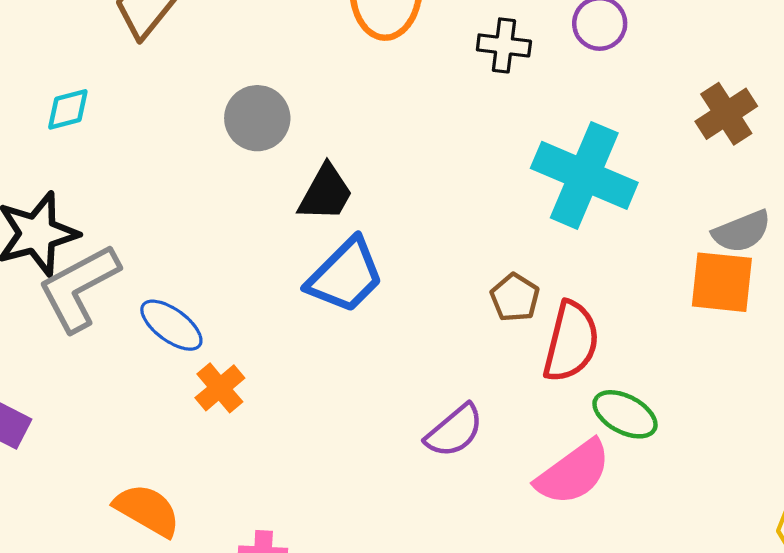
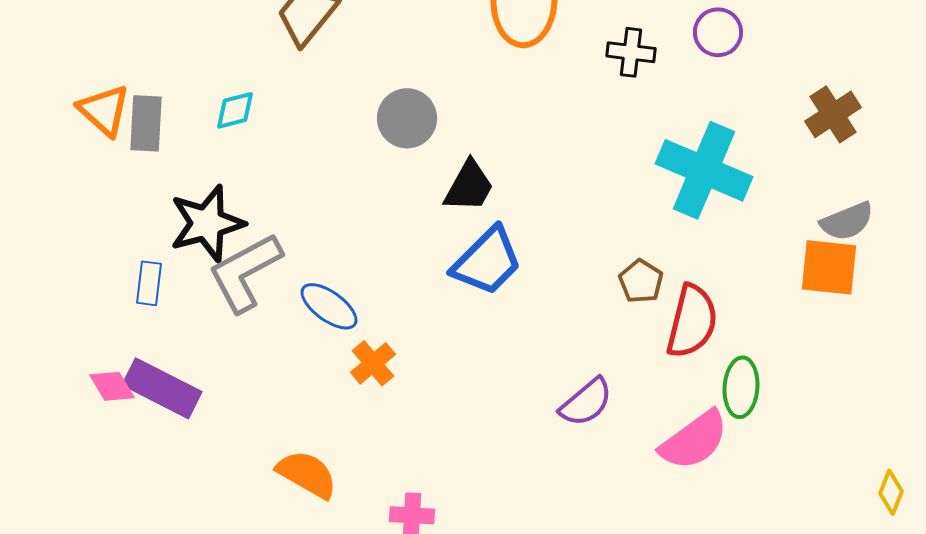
green ellipse: (625, 414) -> (741, 387), turned 66

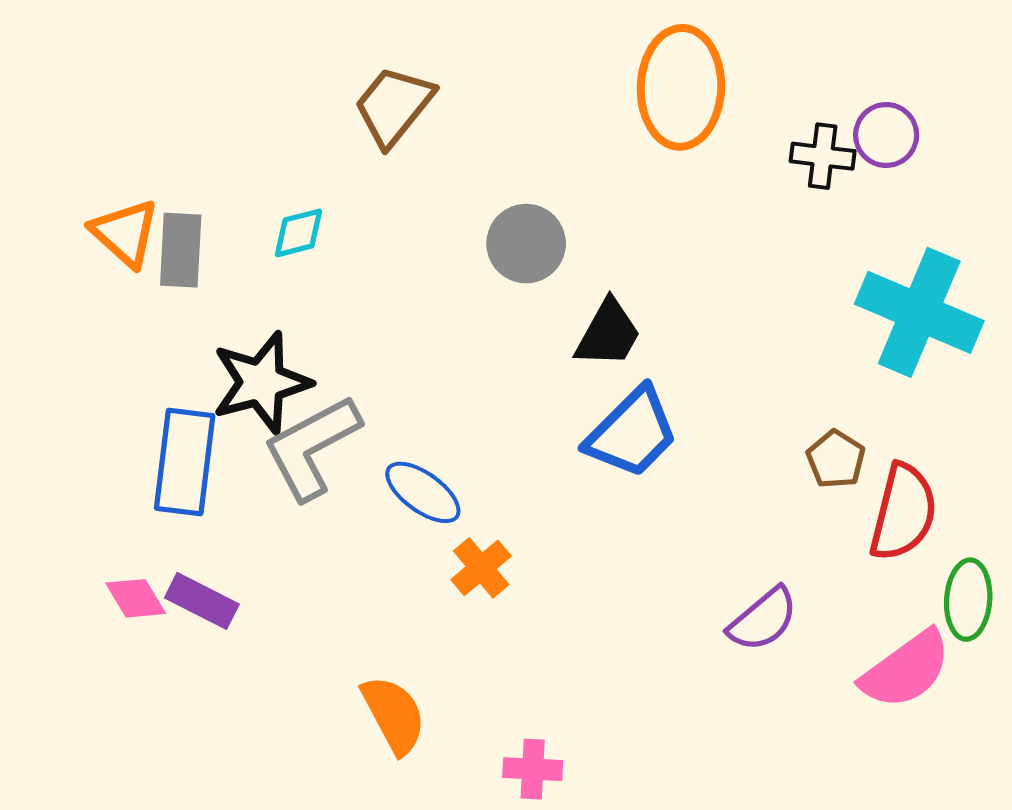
purple circle: (718, 32) -> (886, 135), moved
blue rectangle: (149, 283) -> (185, 462), size x1.8
purple rectangle: (162, 388) -> (202, 601), size x0.7
orange semicircle: (307, 474) -> (394, 715), turned 32

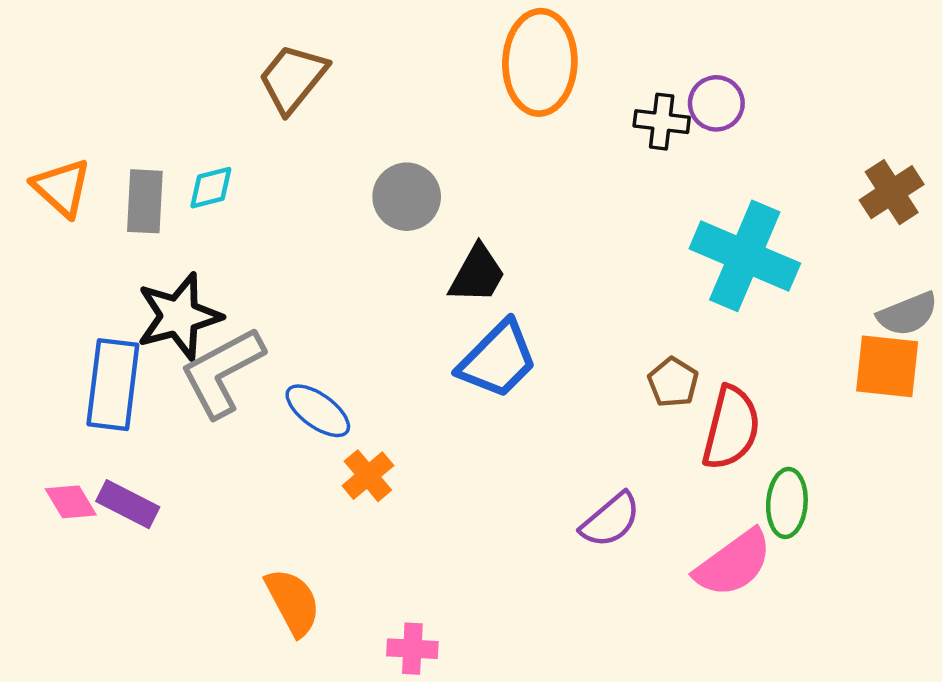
gray rectangle: (181, 250) -> (145, 201), moved

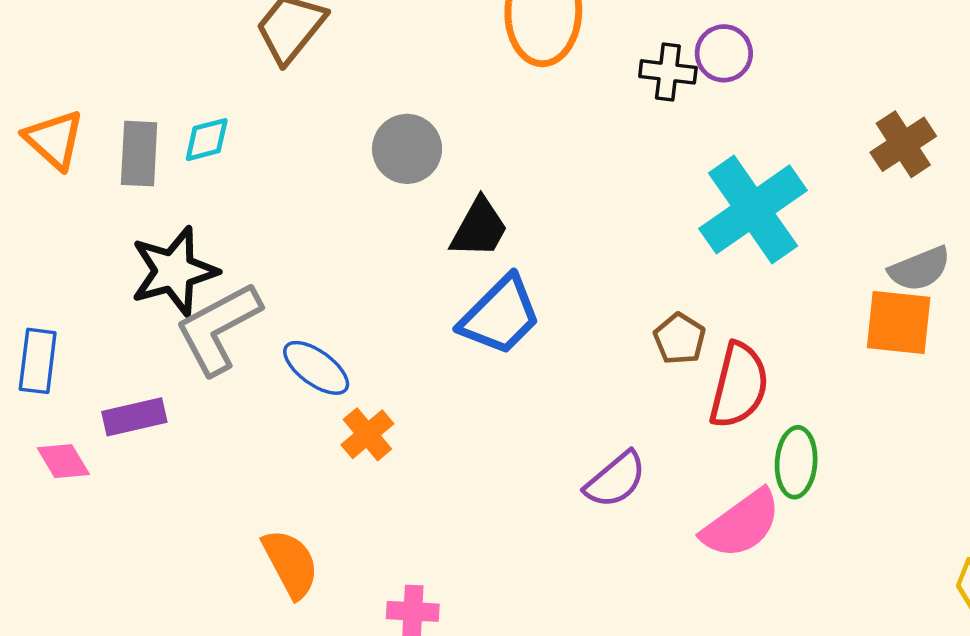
cyan cross: (745, 256) -> (753, 209), turned 32
blue rectangle: (113, 385) -> (38, 361), moved, size x0.7
purple rectangle: (128, 504) -> (134, 417), moved, turned -40

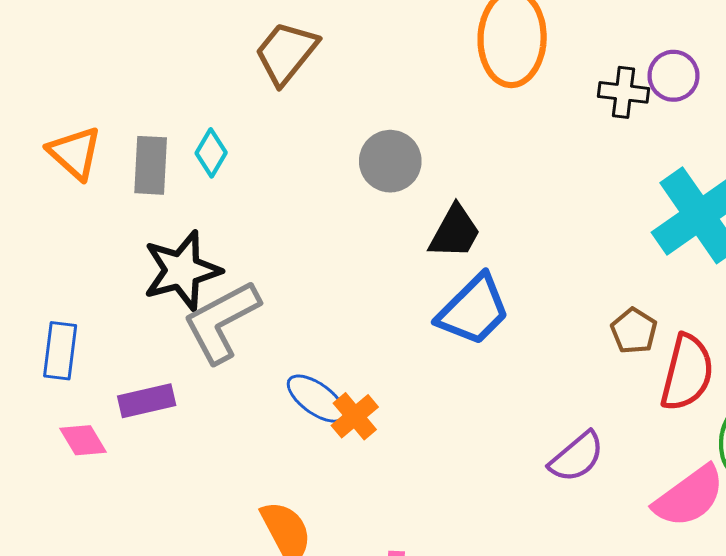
cyan diamond: (207, 140) -> (211, 153), turned -45
blue ellipse: (316, 368) -> (316, 399), moved

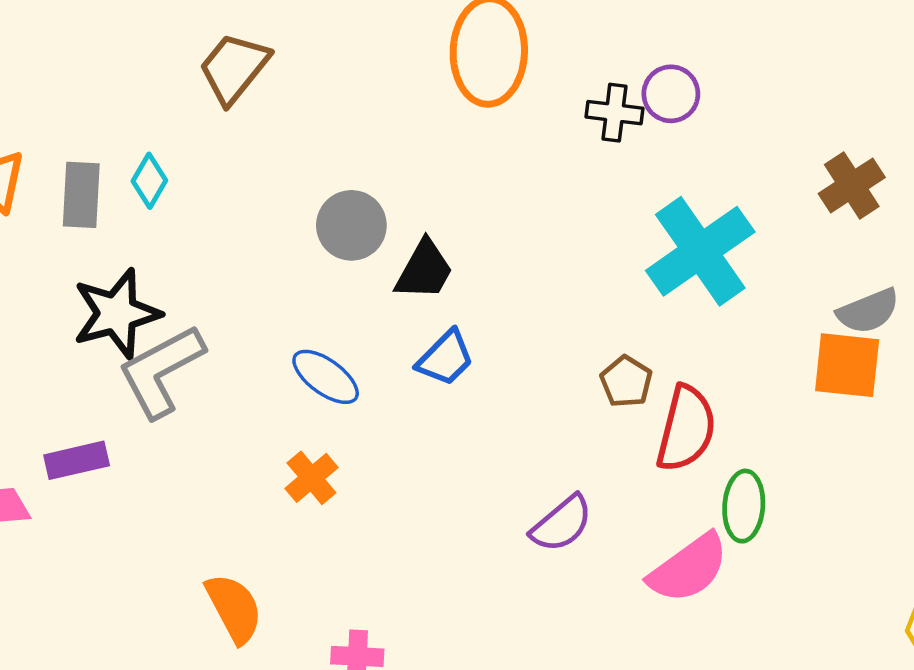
gray circle: (390, 161) -> (351, 225), moved
blue trapezoid: (474, 310) -> (445, 358), size x0.7
blue ellipse: (316, 399) -> (326, 377), moved

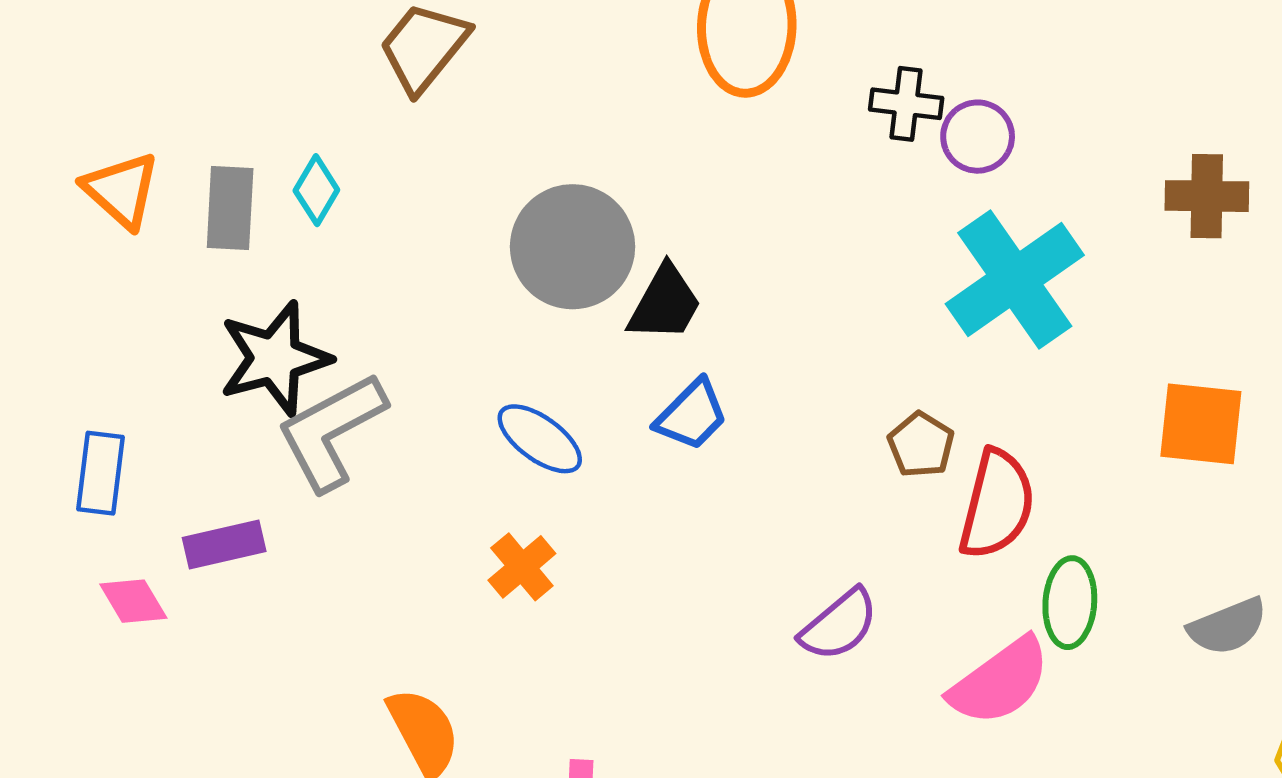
purple circle: (671, 94) -> (978, 137), moved
brown cross: (852, 185) -> (1207, 196), turned 34
gray circle: (351, 225) -> (573, 247), size x1.4
gray semicircle: (868, 311) -> (1228, 626), moved

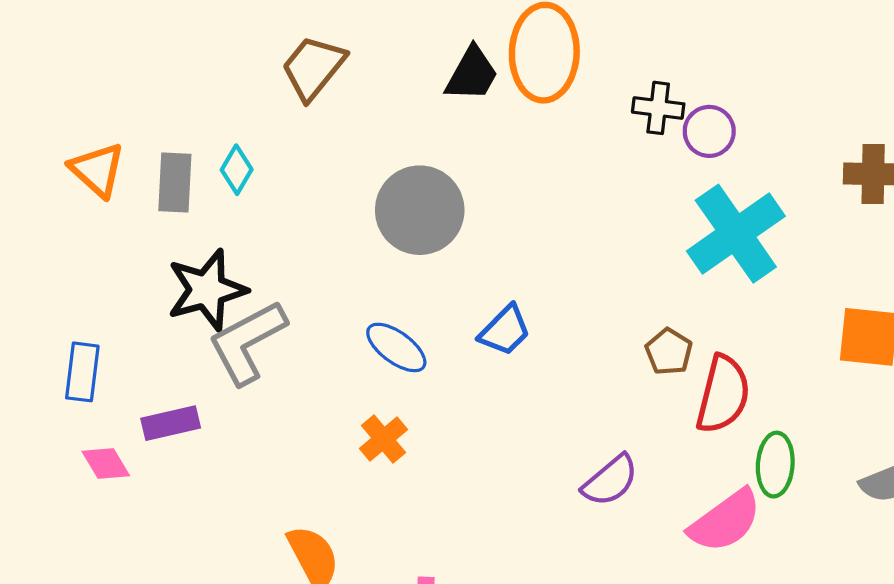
black trapezoid: (665, 303) -> (472, 74), moved

